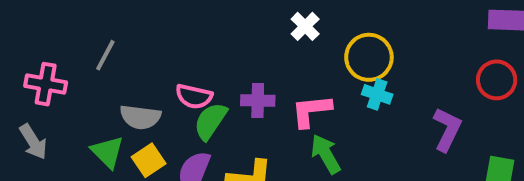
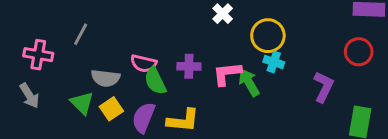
green semicircle: (210, 121) -> (155, 81), turned -60
green arrow: (326, 154) -> (249, 82), moved

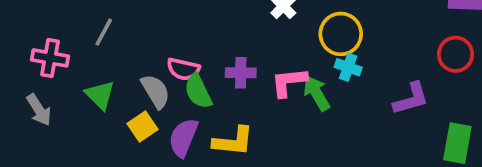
gray semicircle: (106, 78) -> (156, 91), moved, turned -128
purple L-shape: (324, 87) -> (411, 99), turned 48
green triangle: (82, 103) -> (100, 95), moved

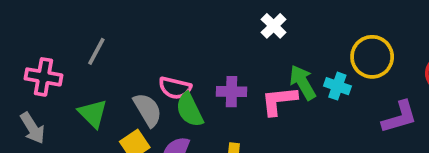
yellow circle: (341, 34) -> (372, 57), moved
green arrow: (317, 93) -> (303, 82), moved

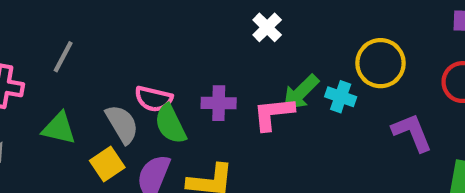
green arrow: (303, 82) -> (301, 93), turned -105
green triangle: (93, 113) -> (59, 128), turned -32
purple L-shape: (399, 117) -> (412, 132), turned -96

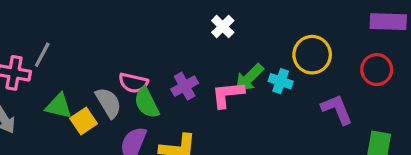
gray line: (63, 57) -> (42, 55), moved
purple cross: (219, 103) -> (185, 86), turned -30
yellow square: (107, 164) -> (84, 121), moved

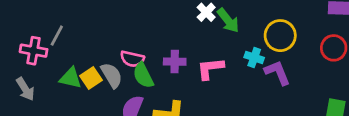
green arrow: (249, 78) -> (228, 20), moved, turned -84
purple cross: (185, 86) -> (175, 62), turned 30
purple L-shape: (337, 109) -> (277, 73), moved
yellow square: (84, 121) -> (91, 78), moved

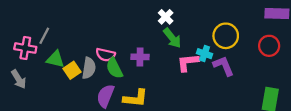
green arrow: (228, 20) -> (172, 38), moved
pink L-shape: (210, 68) -> (188, 63), moved
gray semicircle: (112, 75) -> (89, 68), turned 40
green triangle: (71, 78) -> (55, 59), moved

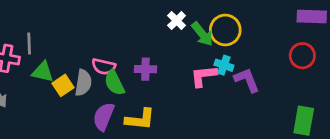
gray line: (44, 36) -> (29, 44), turned -30
yellow circle: (226, 36) -> (225, 30), moved
green arrow: (172, 38) -> (202, 34), moved

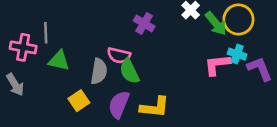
purple cross: (145, 69) -> (144, 23), moved, turned 30
yellow square: (63, 85) -> (79, 101), moved

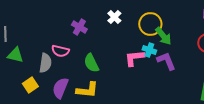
green arrow: (216, 23) -> (163, 36), moved
green semicircle: (129, 71) -> (91, 63), moved

